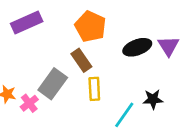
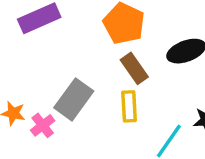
brown rectangle: (81, 60) -> (134, 68), moved

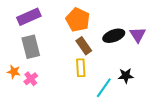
gray rectangle: (74, 99) -> (31, 47), moved, turned -50

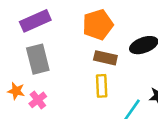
orange pentagon: (78, 20) -> (98, 25), turned 30
brown rectangle: (84, 46) -> (105, 58), turned -42

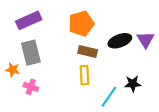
orange star: (16, 91) -> (13, 70), moved
pink cross: (38, 100) -> (31, 87), turned -32

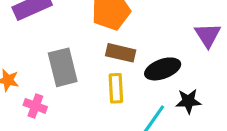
black ellipse: (120, 41) -> (163, 69), moved
gray rectangle: (31, 53) -> (63, 67), moved

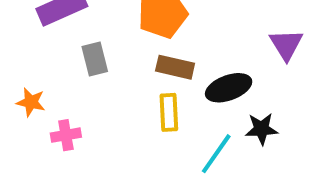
gray rectangle: (63, 67) -> (95, 59), moved, size x0.7
pink cross: (35, 106) -> (66, 135), turned -30

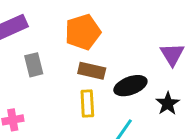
black star: (261, 129) -> (168, 104), moved, turned -30

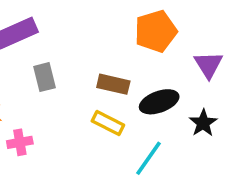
orange pentagon: (83, 32) -> (156, 31), moved
yellow rectangle: (87, 104) -> (108, 123), turned -60

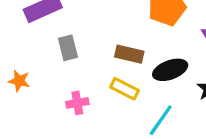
pink cross: (20, 142) -> (77, 103), moved

